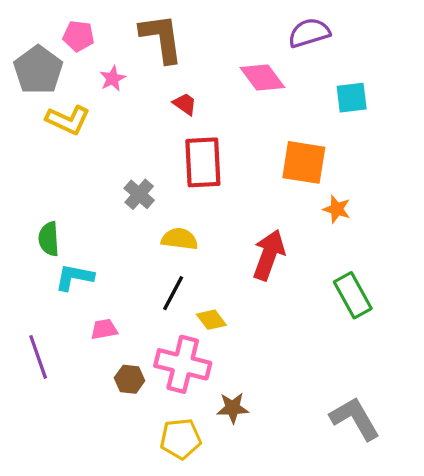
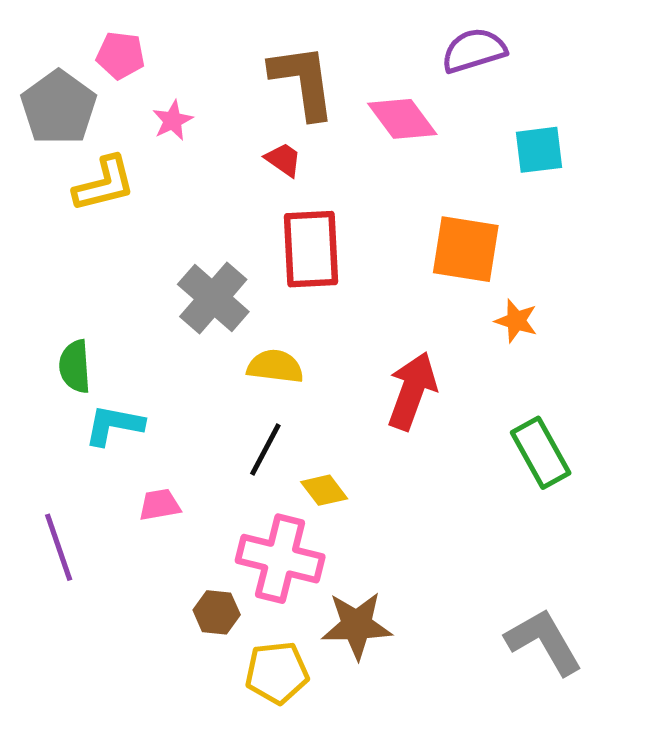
brown L-shape: (161, 38) -> (303, 81), moved
yellow L-shape: (68, 120) -> (104, 184), turned -39
gray cross: (139, 194) -> (213, 298), size x1.5
brown hexagon: (130, 379) -> (217, 612), moved
brown star: (233, 408) -> (357, 625), size x1.4

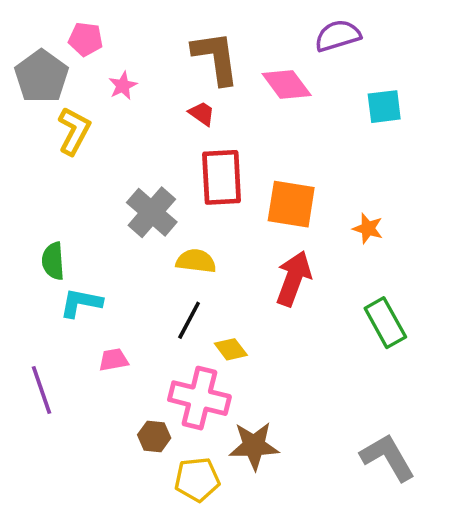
yellow L-shape: (104, 184) -> (74, 131), turned -48
orange square: (466, 249) -> (291, 204), moved

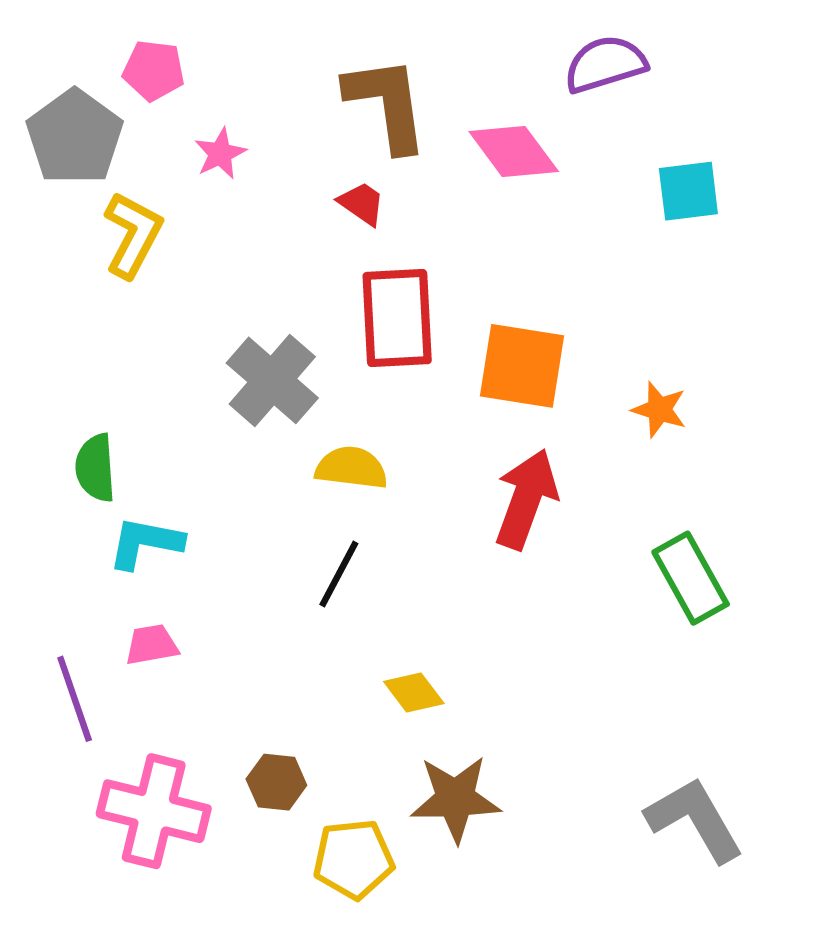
yellow diamond: (231, 349) -> (414, 693), moved
pink trapezoid: (114, 360) -> (152, 645), moved
pink cross: (199, 398) -> (154, 811), moved

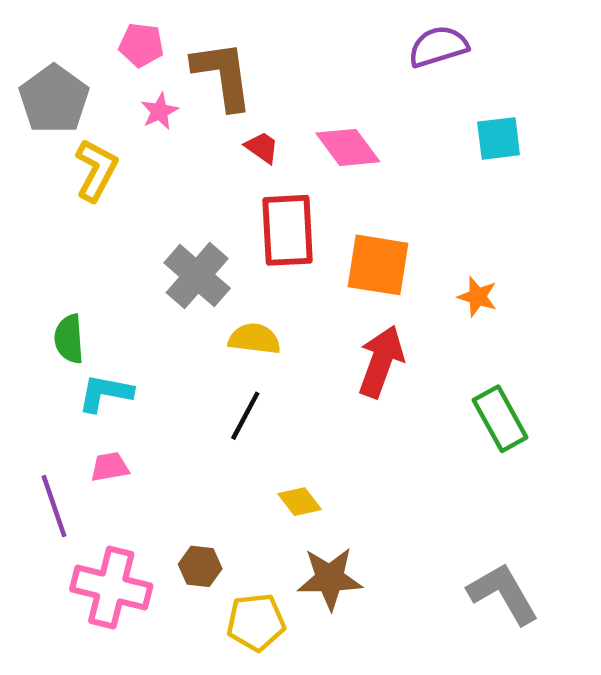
pink pentagon: (154, 70) -> (141, 45), moved
brown L-shape: (387, 104) -> (223, 75), moved
pink diamond: (514, 152) -> (348, 147), moved

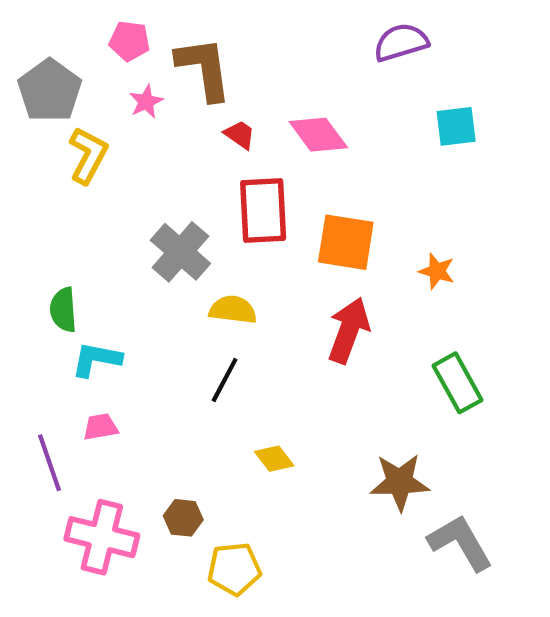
brown star: (330, 578) -> (400, 482), moved

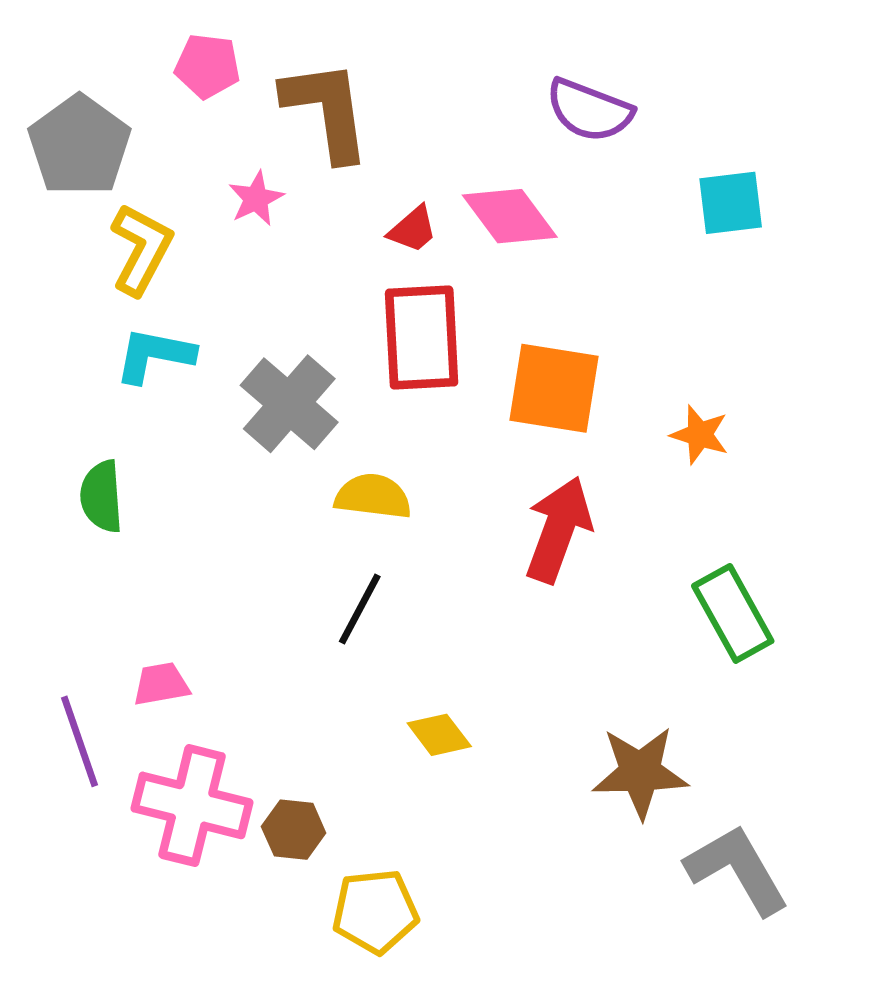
purple semicircle: (401, 42) -> (589, 110), moved, turned -142
pink star: (146, 102) -> (256, 198), moved
red trapezoid: (240, 135) -> (413, 229), moved, turned 104
cyan L-shape: (96, 359) -> (155, 355), moved
pink cross: (102, 537) -> (192, 805), moved

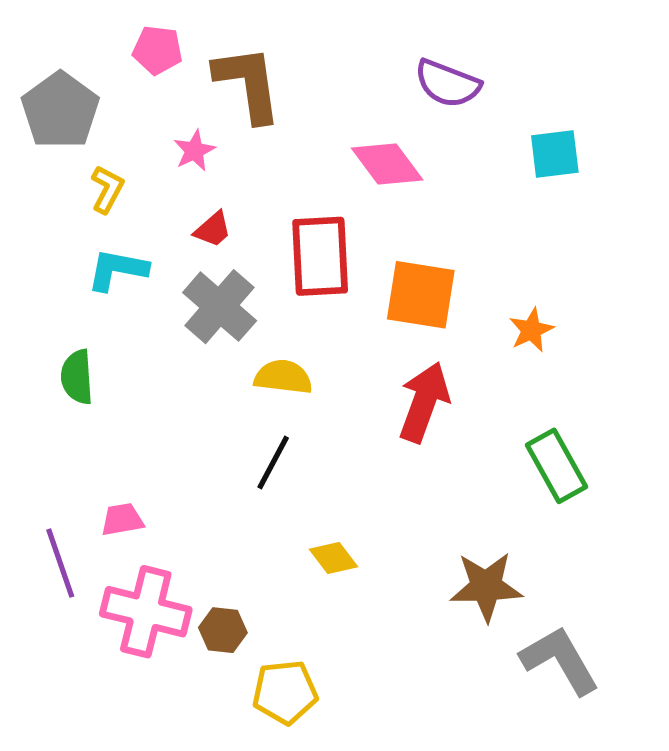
red trapezoid: (413, 229) -> (213, 229), moved
yellow L-shape: (141, 249) -> (107, 189), size x0.7
orange star: (700, 435) -> (531, 330), turned 30

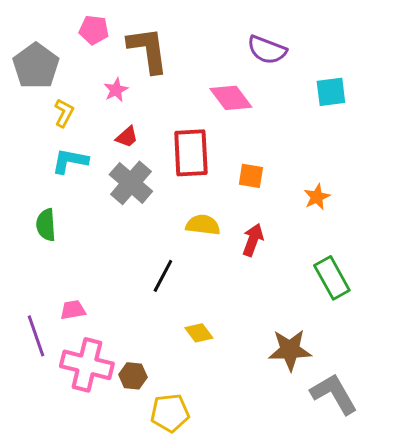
orange square: (421, 295) -> (251, 176), size x0.6
yellow semicircle: (283, 377) -> (203, 225), moved
red arrow: (424, 402) -> (253, 240), size x0.7

